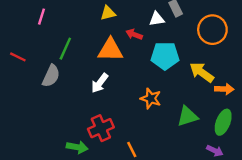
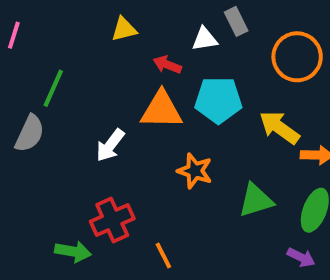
orange triangle: (110, 50) -> (161, 110), moved

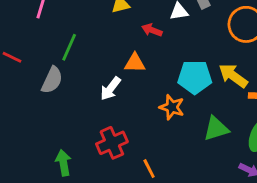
cyan pentagon: (218, 100) -> (195, 77), moved
orange triangle: (161, 110) -> (135, 63), moved, size x0.7
green arrow: (73, 251) -> (63, 163), moved, turned -110

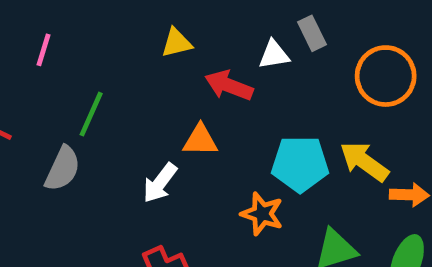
red arrow: (152, 30) -> (229, 86), size x1.4

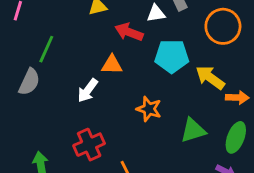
cyan pentagon: (300, 164) -> (172, 56), moved

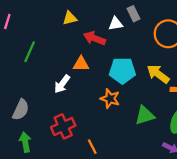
cyan pentagon: (172, 56) -> (122, 71), moved
gray semicircle: (29, 82) -> (21, 110), moved

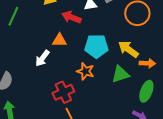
green line: (30, 52) -> (13, 16), moved
green triangle: (145, 115) -> (120, 74), moved
red cross: (63, 126) -> (63, 92), moved

